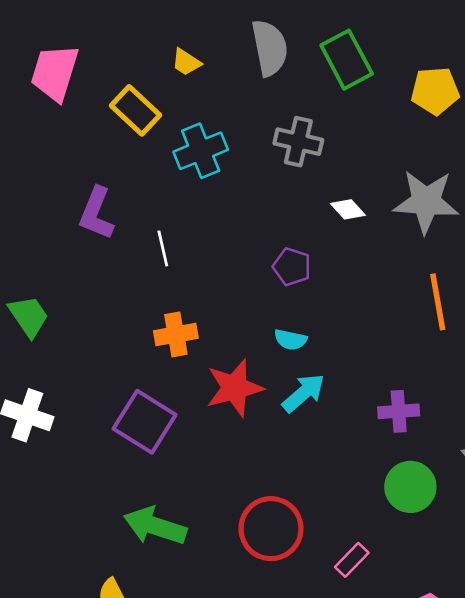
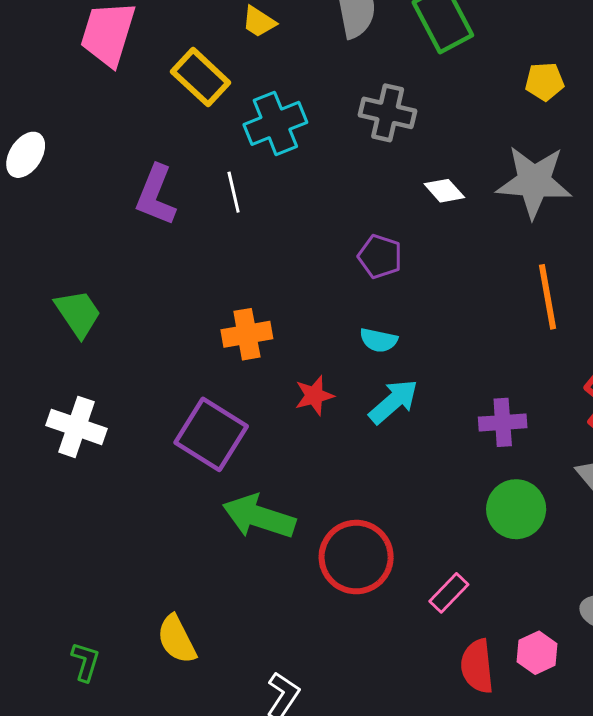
yellow pentagon: (435, 91) -> (545, 82), moved, size x0.7
white line: (163, 248) -> (234, 192), moved
red star: (234, 388) -> (314, 396), size x0.6
green arrow: (155, 526) -> (259, 517), moved

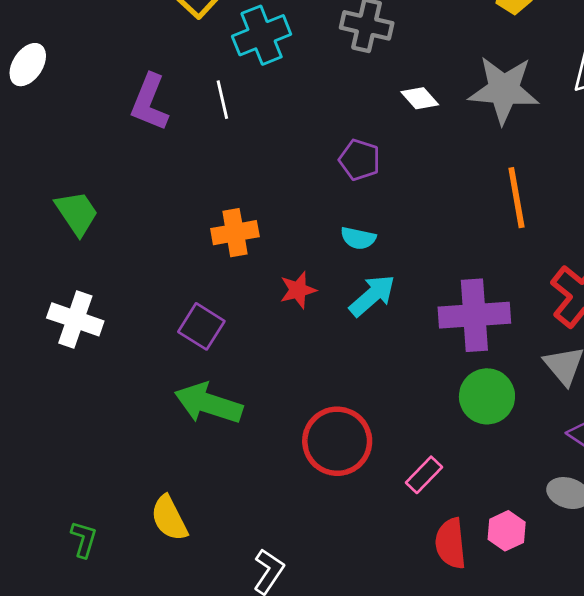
purple cross: (503, 422) -> (474, 315), size x1.6
purple square: (211, 434) -> (201, 326), size x0.7
green arrow: (259, 517) -> (208, 403), moved

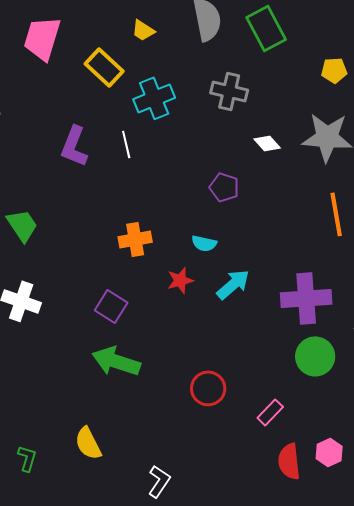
cyan semicircle: (358, 238) -> (204, 243), moved
red circle: (337, 441) -> (208, 388), size x0.7

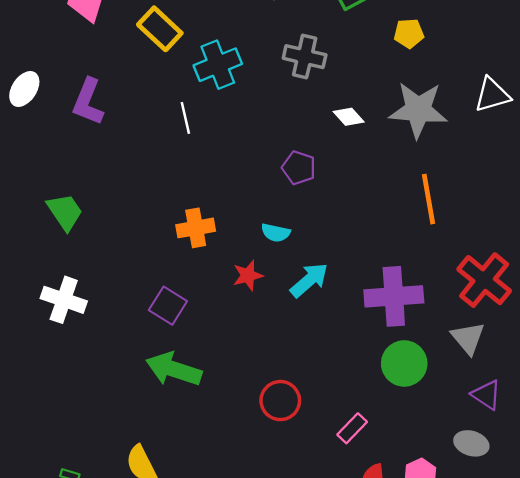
yellow pentagon: (334, 70) -> (409, 33), moved
purple L-shape: (74, 146) -> (88, 102), moved

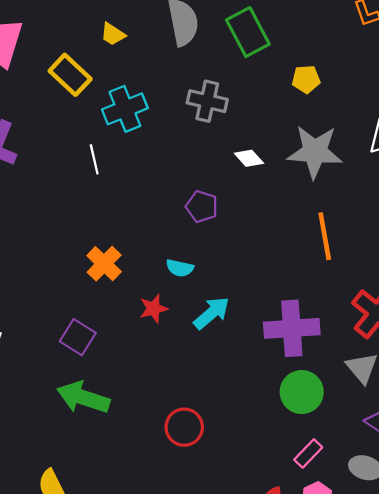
orange cross: (196, 228) -> (104, 264), turned -36
pink rectangle: (352, 428) -> (308, 453), moved

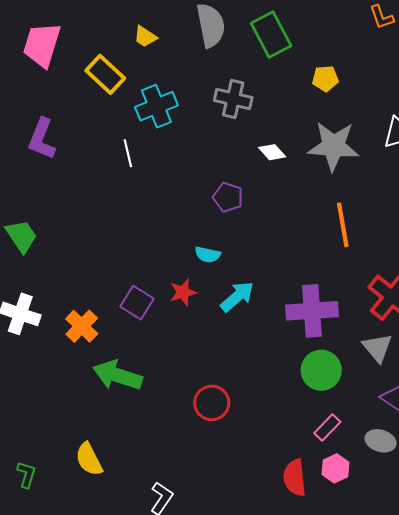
orange cross: (104, 264) -> (82, 326), moved
purple square: (78, 337) -> (137, 303), moved

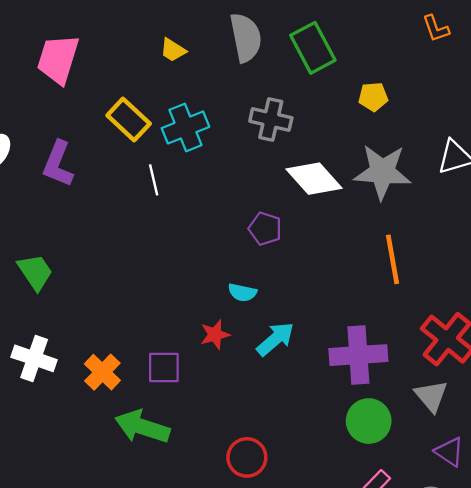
yellow rectangle: (105, 74) -> (129, 119), moved
white diamond: (272, 152) -> (314, 179), size x1.8
purple square: (137, 303) -> (164, 368), moved, turned -32

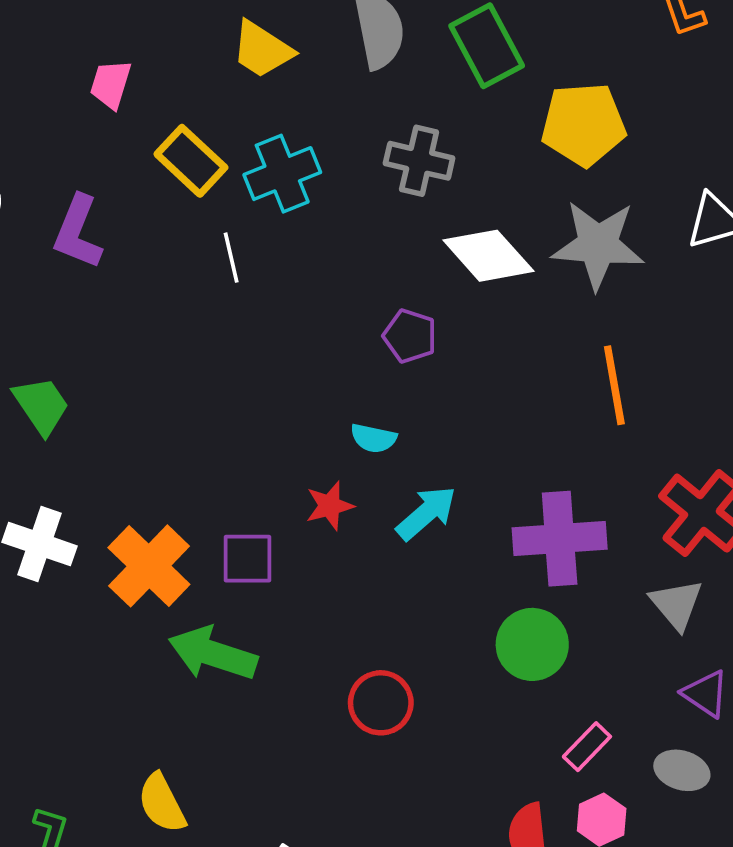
yellow trapezoid: (173, 50) -> (262, 49), size x1.5
pink trapezoid: (58, 59) -> (111, 84), moved, size x0.6
yellow pentagon: (373, 97) -> (583, 124), size x1.8
orange cross: (102, 372) -> (149, 566), size x1.4
green circle: (369, 421) -> (532, 644), moved

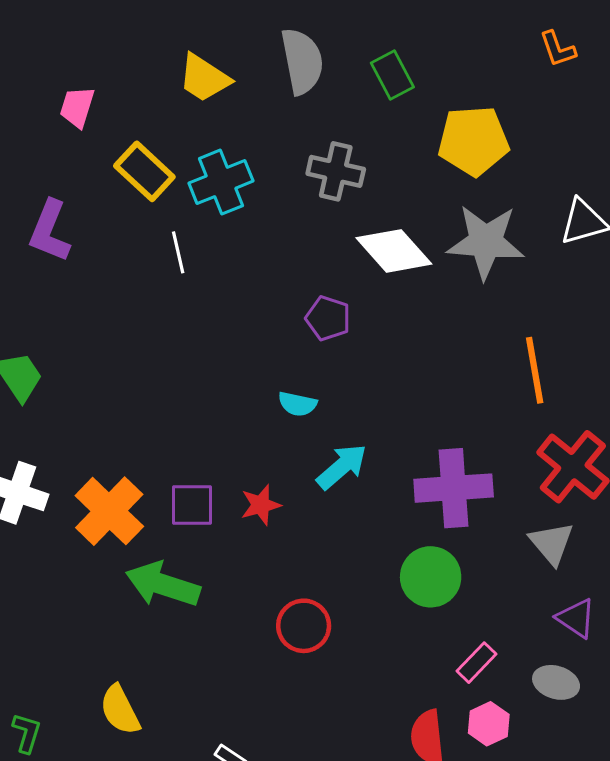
green rectangle: (487, 46) -> (392, 75), size x0.7
orange line: (614, 385) -> (535, 370), moved
red star: (330, 506) -> (261, 505), moved

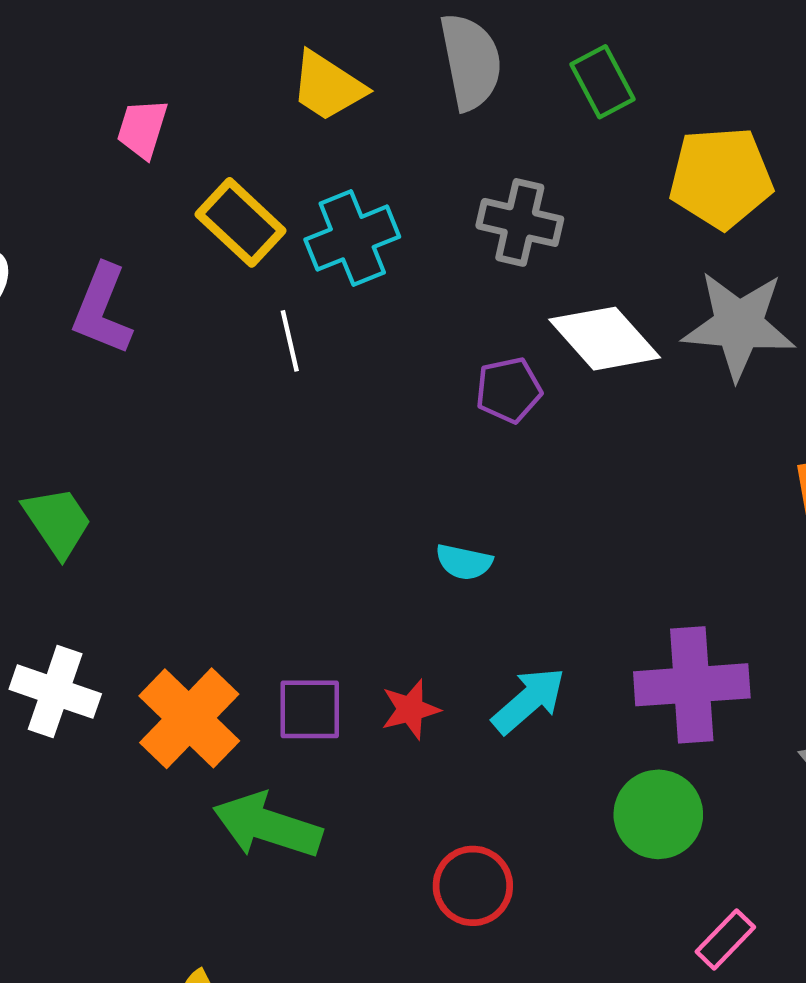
purple pentagon: (328, 318) -> (509, 390), moved, turned -30
cyan arrow: (342, 467) -> (529, 700), moved

